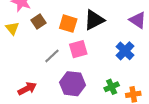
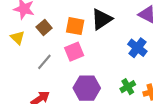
pink square: (78, 49) -> (74, 52), moved
gray line: (52, 56) -> (44, 62), moved

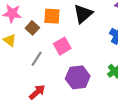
orange square: (75, 26) -> (52, 16), moved

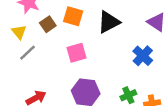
gray line: (37, 59) -> (28, 53), moved

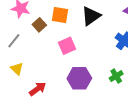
yellow triangle: (19, 32) -> (17, 69), moved
gray line: (28, 53) -> (14, 41), moved

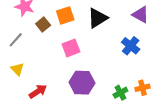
orange square: (60, 15) -> (65, 15), turned -30
green cross: (116, 76) -> (120, 93), moved

